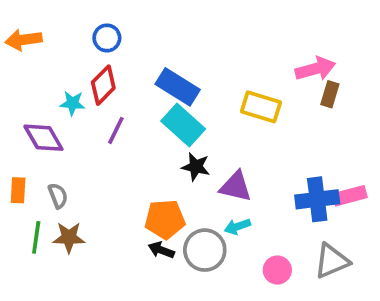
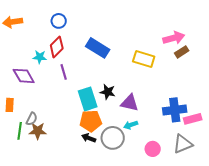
brown rectangle: (330, 94) -> (182, 52), turned 40
cyan rectangle: (183, 125) -> (88, 99), moved, turned 30
purple line: (116, 130) -> (64, 72), turned -42
gray semicircle: (58, 196) -> (32, 119), moved, turned 48
pink rectangle: (350, 196) -> (193, 119), moved

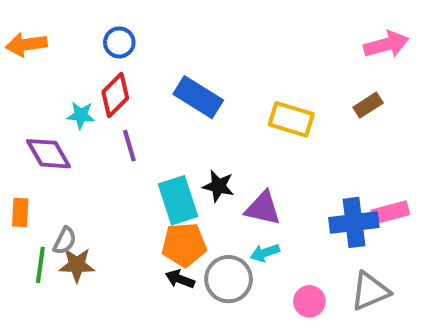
pink arrow: (174, 38) -> (386, 44), moved
pink rectangle: (193, 119) -> (390, 212), moved

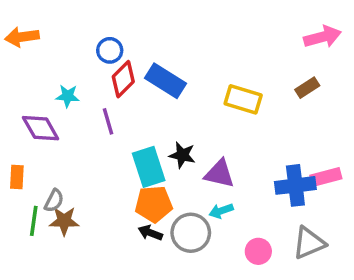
blue circle: (119, 42) -> (110, 50), moved
red diamond: (115, 95) -> (123, 79), moved

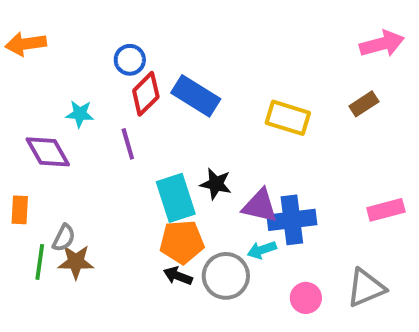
blue cross: (295, 185) -> (292, 220), moved

